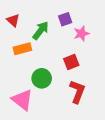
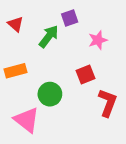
purple square: (65, 19) -> (70, 18), moved
orange rectangle: (22, 49) -> (16, 71), moved
red L-shape: (77, 92) -> (108, 103), moved

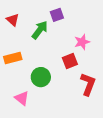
pink star: (98, 40) -> (82, 42), moved
pink triangle: (27, 120) -> (22, 98), size x0.7

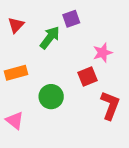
red triangle: (13, 20) -> (16, 25), turned 32
pink triangle: (22, 98) -> (15, 120), moved

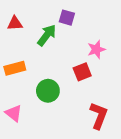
purple square: (71, 19) -> (67, 18), turned 35
red triangle: (16, 25) -> (15, 23), turned 42
red L-shape: (110, 105) -> (99, 116), moved

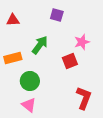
green arrow: (47, 35) -> (40, 45), moved
green circle: (48, 91) -> (30, 81), moved
pink triangle: (14, 113) -> (29, 105), moved

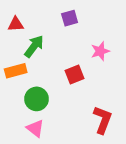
purple square: (57, 15) -> (70, 18), turned -32
green arrow: (40, 45) -> (34, 46), moved
red square: (70, 61) -> (74, 74), moved

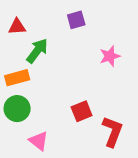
red square: (74, 74) -> (82, 111), moved
green circle: (37, 99) -> (17, 109), moved

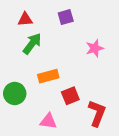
red triangle: (17, 27) -> (25, 19), moved
orange rectangle: (17, 78) -> (48, 76), moved
pink triangle: (39, 141) -> (48, 121), moved, turned -30

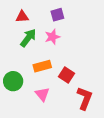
pink star: (95, 48) -> (52, 37), moved
red square: (70, 96) -> (66, 75), moved, turned -35
pink triangle: (48, 121) -> (42, 94), moved, turned 42

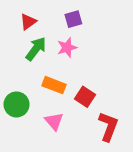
red triangle: (22, 17) -> (28, 22), turned -32
orange rectangle: (42, 66) -> (54, 85), turned 36

